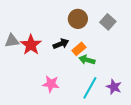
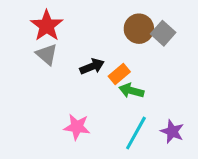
brown circle: (78, 19) -> (139, 29), moved
gray triangle: (12, 41) -> (47, 54), moved, turned 49
red star: (31, 45) -> (47, 26), moved

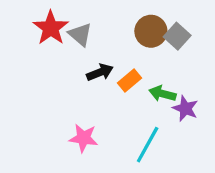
gray triangle: (47, 54) -> (80, 35), moved
green arrow: (131, 91) -> (162, 94), moved
purple star: (172, 131) -> (185, 108), moved

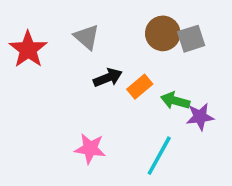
red star: (51, 28) -> (28, 49), moved
gray square: (177, 36) -> (191, 39), turned 30
purple star: (185, 108) -> (200, 117), turned -30

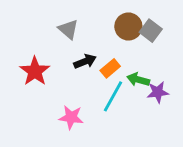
gray square: (191, 39) -> (151, 31), turned -35
red star: (28, 49) -> (35, 71), moved
cyan line: (159, 156) -> (113, 96), moved

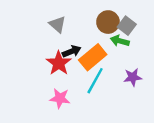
orange rectangle: (110, 68) -> (93, 57), size x1.6
red star: (35, 71) -> (59, 63), moved
green arrow: (138, 80) -> (120, 41), moved

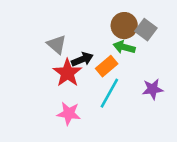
gray triangle: (58, 24) -> (57, 44), moved
green arrow: (120, 41) -> (124, 47), moved
orange rectangle: (93, 57) -> (107, 66), size x0.7

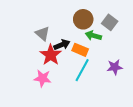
brown circle: (124, 26) -> (83, 19), moved
orange rectangle: (107, 66) -> (80, 50), turned 63
pink star: (69, 113) -> (42, 78), moved

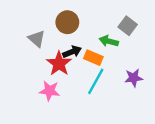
brown circle: (83, 19) -> (67, 22), moved
gray triangle: (42, 34) -> (37, 39), moved

